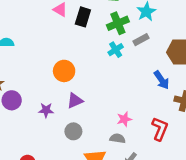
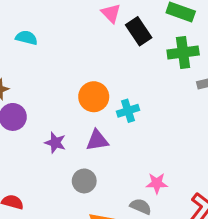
black rectangle: (83, 17) -> (139, 31), turned -66
cyan cross: (116, 50) -> (128, 111), moved

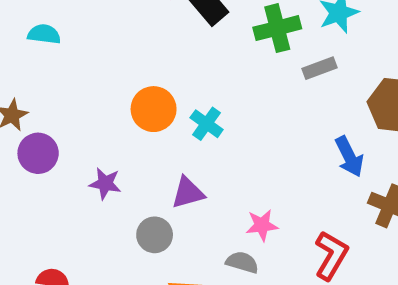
cyan cross: (128, 111) -> (207, 124), turned -30
purple triangle: (97, 140) -> (188, 193), moved

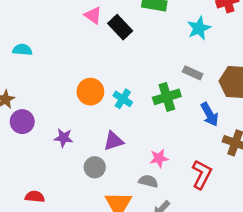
green cross: (277, 28) -> (167, 97), moved
gray rectangle: (319, 68) -> (193, 73), moved, turned 48

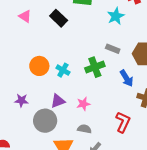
pink triangle: (93, 15) -> (25, 16), moved
pink star: (159, 158) -> (83, 104), moved
gray circle: (95, 167) -> (45, 121), size x1.5

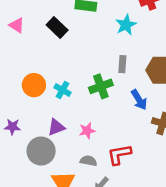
gray rectangle: (113, 49) -> (122, 64), turned 72
red L-shape: (123, 122) -> (119, 155), moved, turned -125

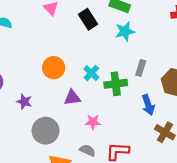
cyan star: (126, 25) -> (125, 31), moved
cyan cross: (62, 90) -> (91, 73), moved
purple triangle: (56, 127) -> (72, 98), moved

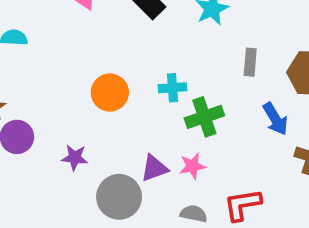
cyan cross: (91, 73) -> (173, 88), turned -35
green cross: (116, 84) -> (204, 117), moved
purple triangle: (72, 98) -> (154, 168), moved

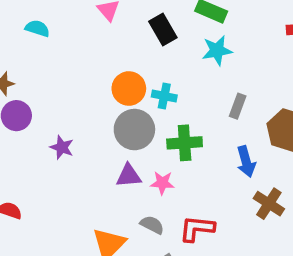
cyan cross: (173, 88) -> (164, 96), moved
orange circle: (110, 93) -> (129, 89), moved
gray circle: (119, 197) -> (134, 130), moved

